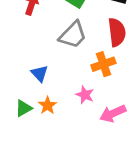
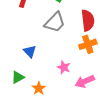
orange cross: (103, 64) -> (88, 44), moved
orange star: (48, 105) -> (39, 88), moved

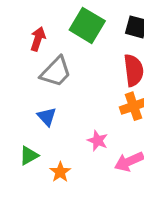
gray trapezoid: (55, 22) -> (56, 72), moved

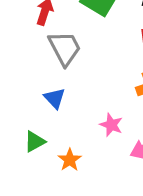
gray trapezoid: (56, 72) -> (65, 48), turned -72

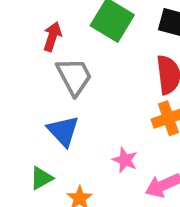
blue triangle: (55, 98) -> (63, 131), size x1.4

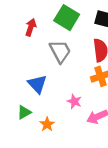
gray trapezoid: (74, 77) -> (60, 51), moved

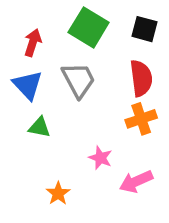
blue triangle: (37, 84) -> (28, 85), moved
green triangle: (24, 112) -> (39, 127), moved, turned 40

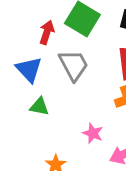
red arrow: (33, 43) -> (47, 32), moved

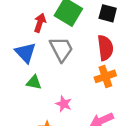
pink star: (93, 133) -> (64, 104), moved

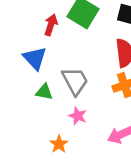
gray trapezoid: (61, 49) -> (75, 81), moved

